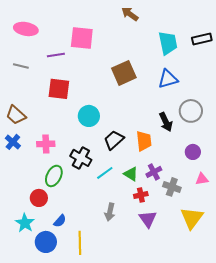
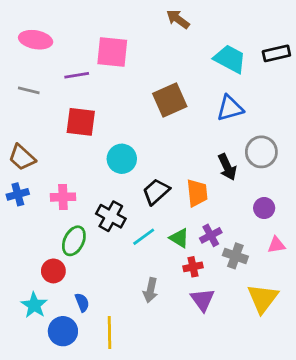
cyan trapezoid: (168, 43) -> (230, 59), turned -50
blue cross: (13, 142) -> (18, 194), turned 35
blue semicircle: (60, 221) -> (82, 302), turned -64

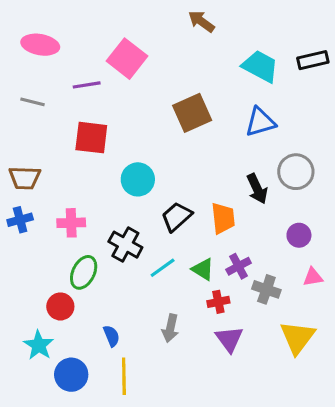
pink square: (112, 52) -> (127, 59), turned 32
brown trapezoid: (22, 157) -> (25, 178), turned -40
blue semicircle: (82, 302) -> (111, 336), moved

